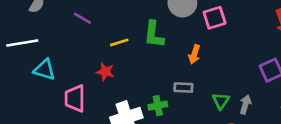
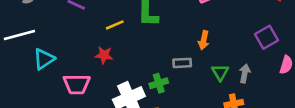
orange arrow: (194, 54) -> (204, 40), moved
cyan triangle: (44, 70) -> (44, 59), turned -45
pink trapezoid: (75, 98) -> (77, 84), turned -84

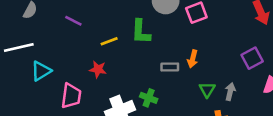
gray rectangle: (182, 63) -> (170, 67), moved
green cross: (159, 83) -> (149, 98), turned 36
pink trapezoid: (77, 84) -> (71, 96), turned -84

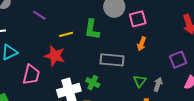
orange arrow: (193, 59) -> (142, 44), moved
gray rectangle: (170, 67) -> (112, 60), size x1.6
red star: (98, 69) -> (55, 56), size x1.5

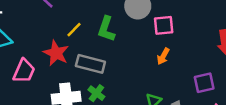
yellow line: (66, 34) -> (74, 30), turned -40
gray rectangle: (112, 60) -> (90, 64), moved

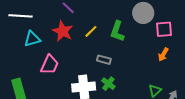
red star: (56, 53) -> (63, 31), moved
gray rectangle: (90, 64) -> (104, 60), size x0.6

